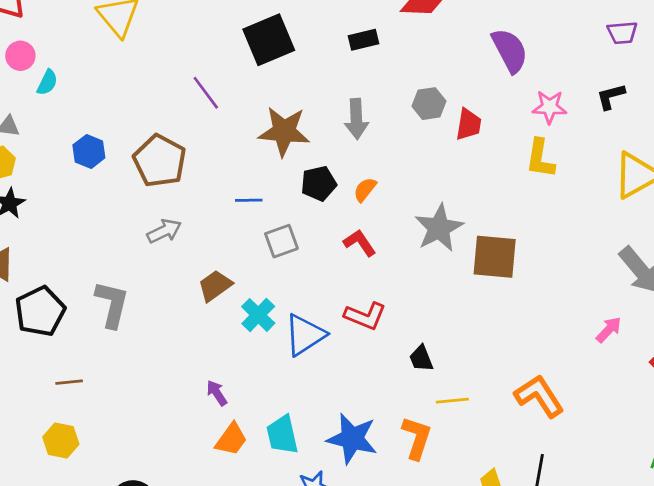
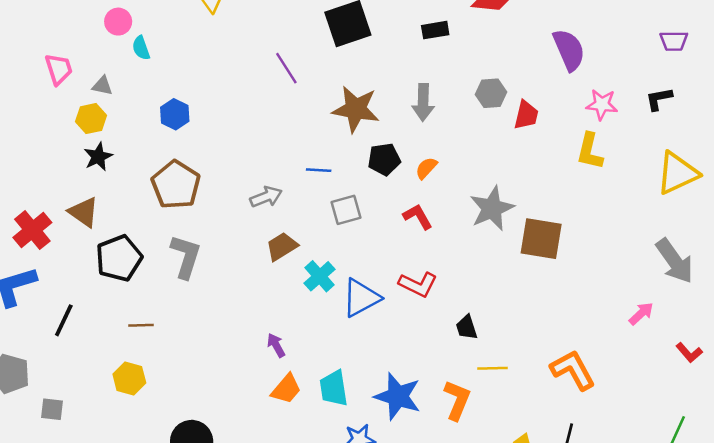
cyan semicircle: (47, 82) -> (141, 48), turned 130
brown pentagon: (160, 161) -> (176, 185), moved
gray arrow: (164, 231) -> (266, 197), moved

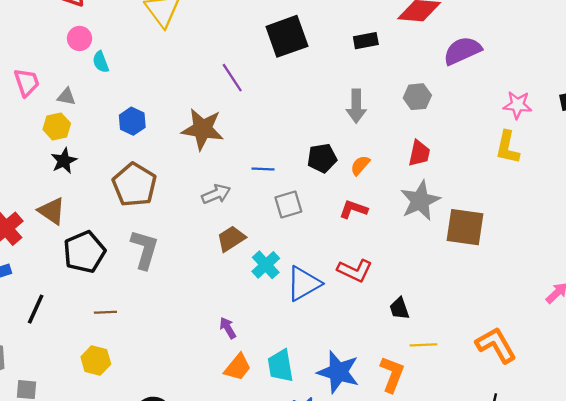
purple semicircle: (569, 50) -> (462, 51), moved, turned -90
brown star: (356, 109) -> (203, 129), moved
red trapezoid: (526, 115) -> (419, 153), moved
red L-shape: (418, 217) -> (353, 209), turned -40

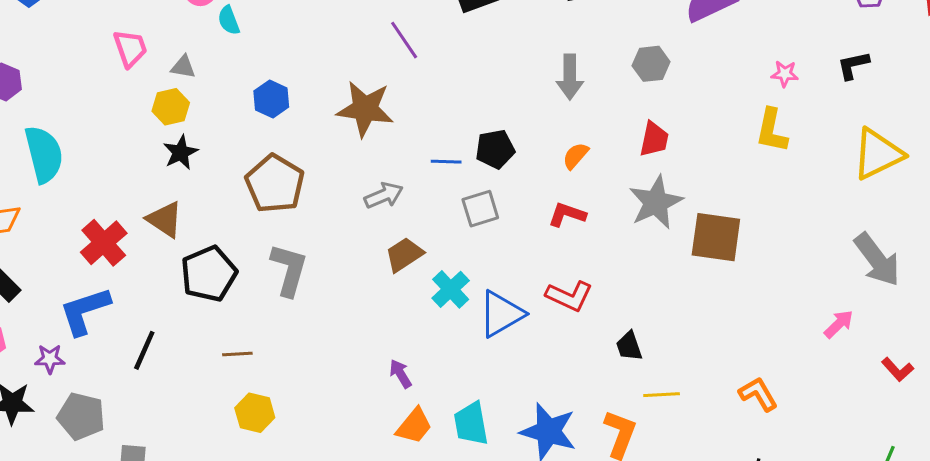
pink star: (518, 105) -> (785, 74), size x0.7
black pentagon: (322, 158) -> (495, 149), moved
orange L-shape: (496, 345) -> (758, 394), size x0.7
yellow hexagon: (96, 360) -> (255, 413), moved

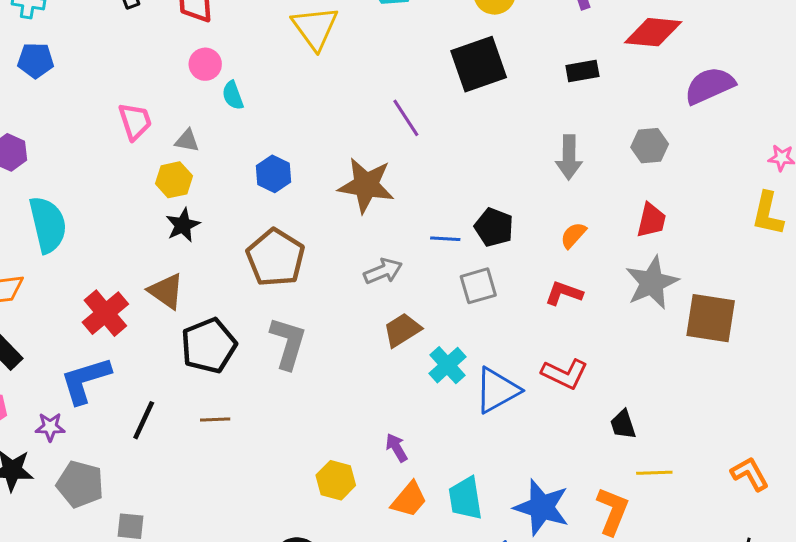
black pentagon: (495, 149) -> (494, 227), turned 30
brown line: (237, 354) -> (215, 419), moved
yellow hexagon: (255, 413) -> (336, 480), moved

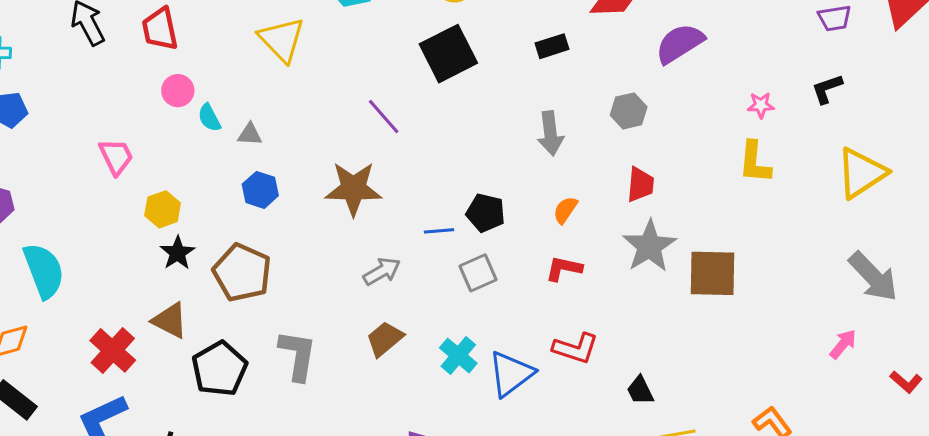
gray triangle: (187, 141) -> (250, 134), moved
brown pentagon: (276, 258) -> (242, 273), moved
brown trapezoid: (402, 330) -> (385, 339), moved

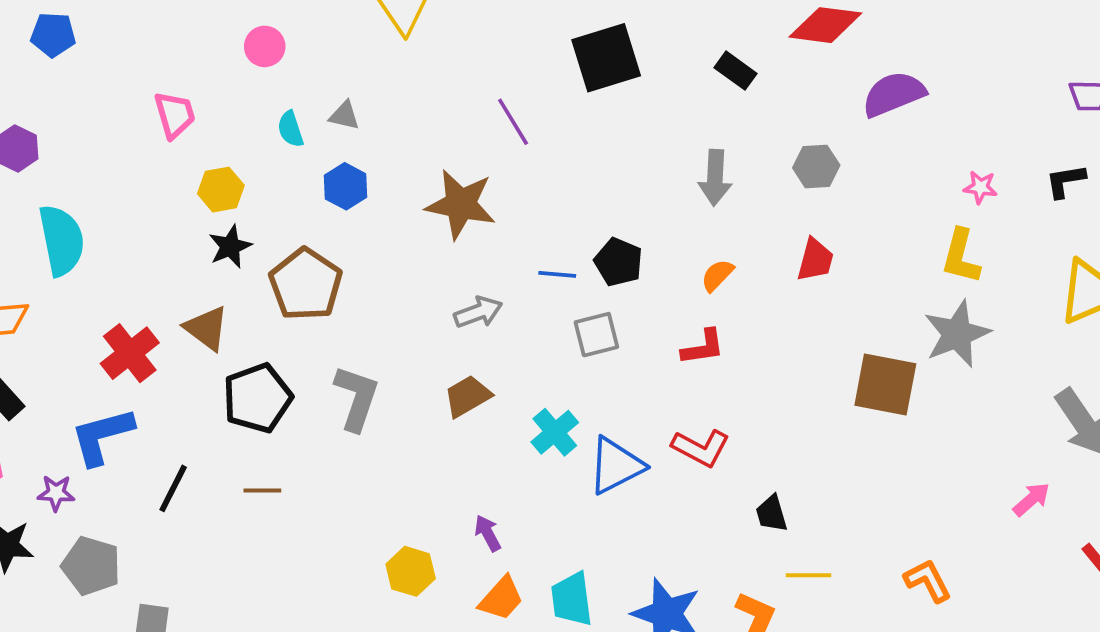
black rectangle: (552, 46) -> (735, 71), turned 44
cyan semicircle: (209, 118) -> (290, 129), moved
gray star: (649, 246) -> (957, 334), moved
red L-shape: (564, 269) -> (703, 347), turned 150

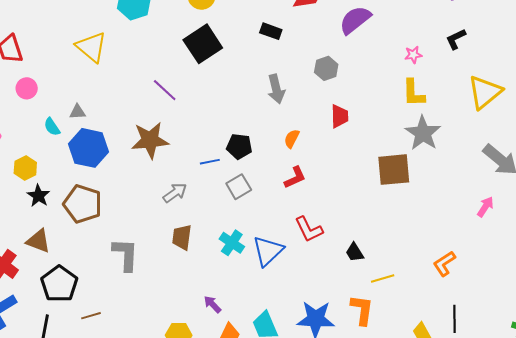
blue hexagon: (345, 186) -> (89, 148), size x1.6
brown trapezoid: (468, 396) -> (182, 237), turned -36
black pentagon: (257, 398) -> (59, 284), moved
red L-shape: (701, 448) -> (309, 229), turned 52
orange L-shape: (928, 581) -> (444, 264), turned -80

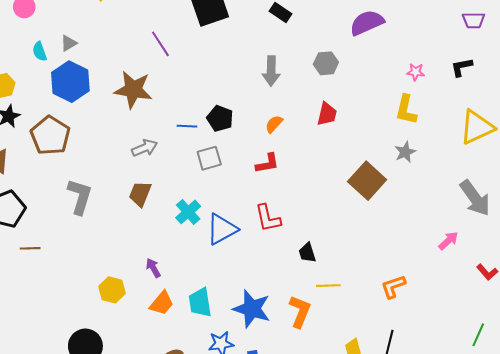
gray triangle: (78, 112) -> (69, 43), turned -42
gray star: (423, 133) -> (405, 152), size x0.6
brown square: (394, 170) -> (367, 181), turned 33

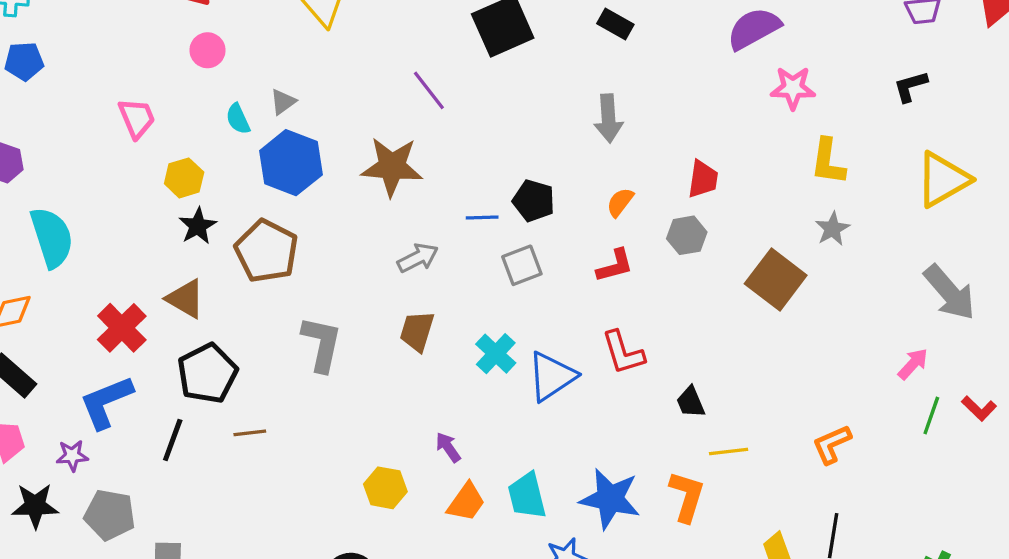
gray hexagon: (326, 63) -> (687, 235), moved
pink star: (416, 72) -> (793, 88), moved, size x1.5
green line: (478, 335) -> (931, 415), moved

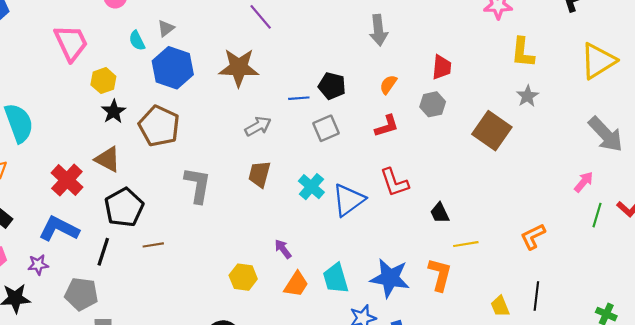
pink trapezoid: (137, 118) -> (71, 43), size x1.4
blue L-shape: (106, 402) -> (59, 229), turned 51
gray pentagon: (110, 515) -> (81, 294), moved

